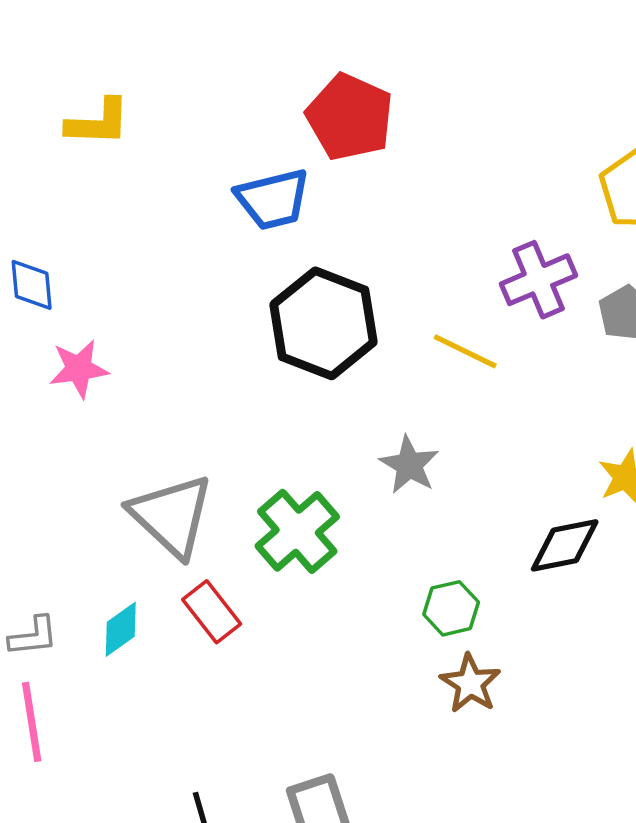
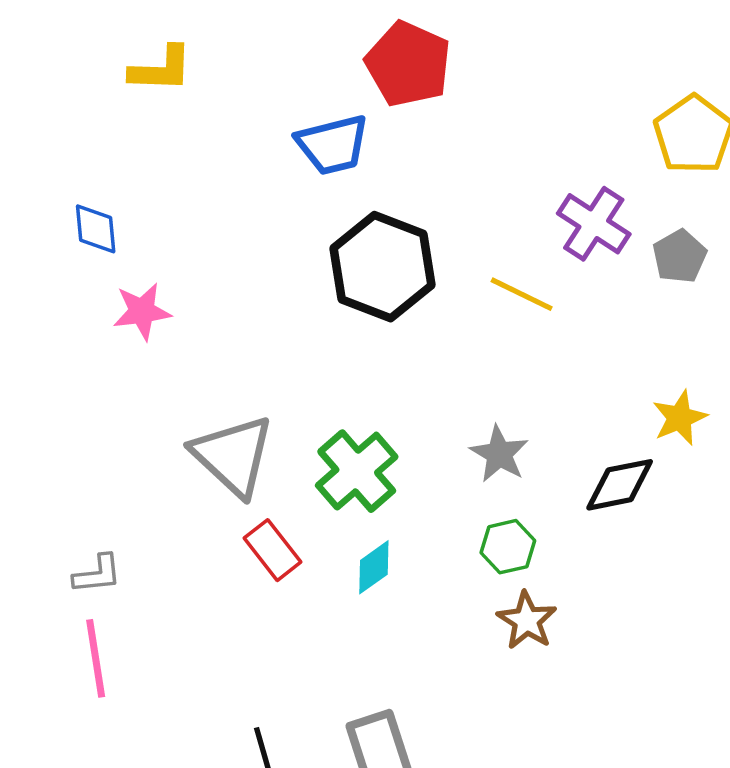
purple cross: (538, 280) -> (594, 224), turned -34
gray star: (409, 465) -> (499, 454), moved
cyan diamond: (121, 629) -> (374, 567), moved

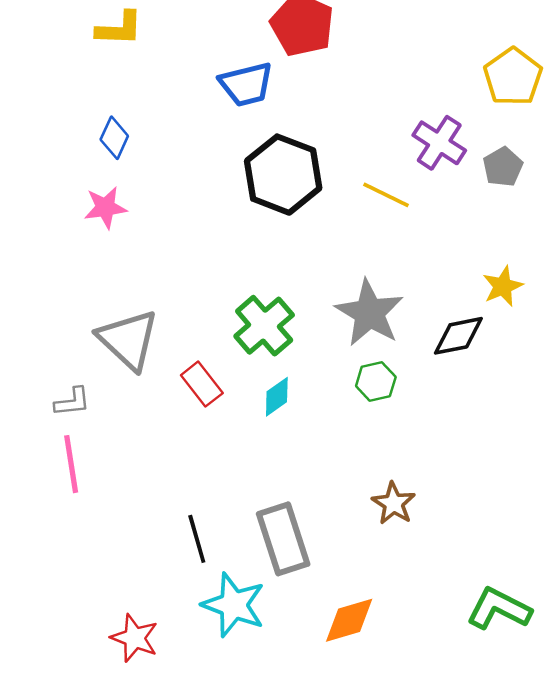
blue diamond: (96, 229) -> (114, 138), moved, turned 30
gray star: (499, 454) -> (369, 313), size x1.6
gray triangle: (233, 456) -> (128, 340), moved
brown star: (527, 621) -> (394, 503), moved

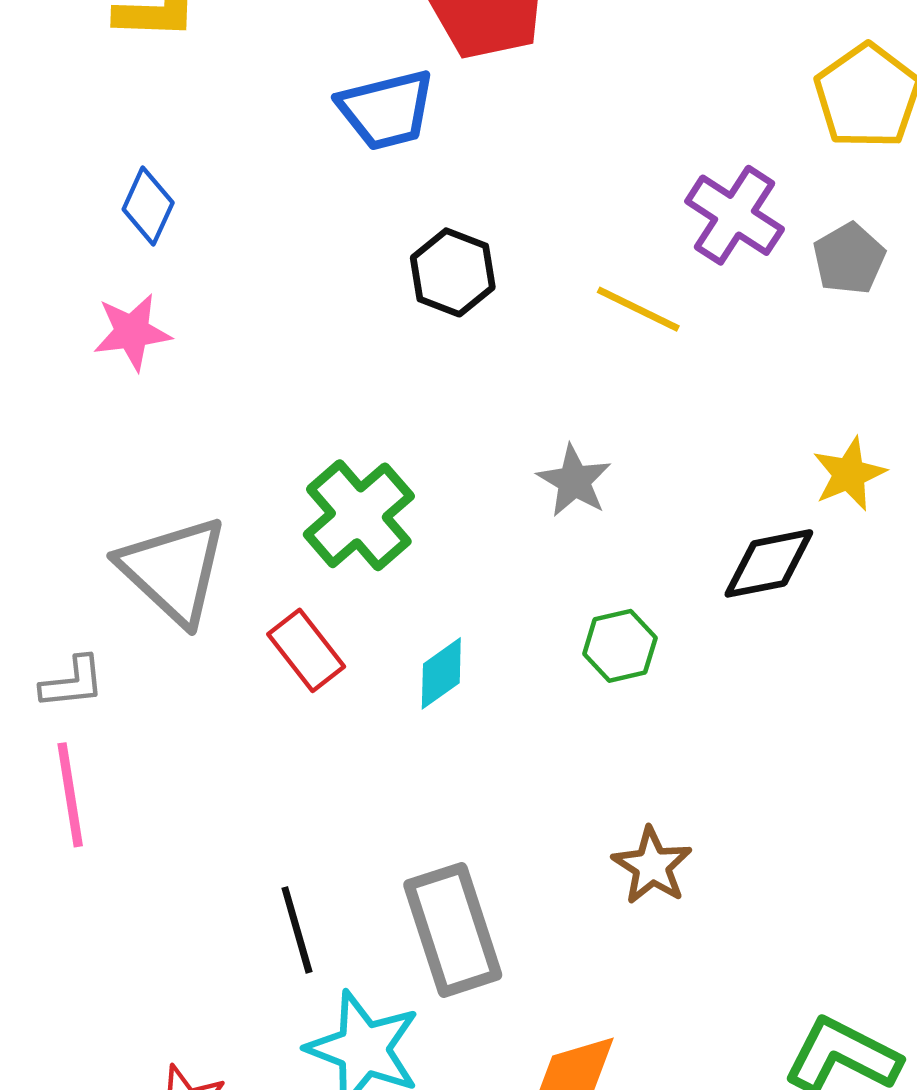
black hexagon: (283, 175) -> (453, 272), size x0.6
gray star: (369, 313) -> (574, 481), moved, size x0.6
green cross: (264, 326) -> (359, 515), moved

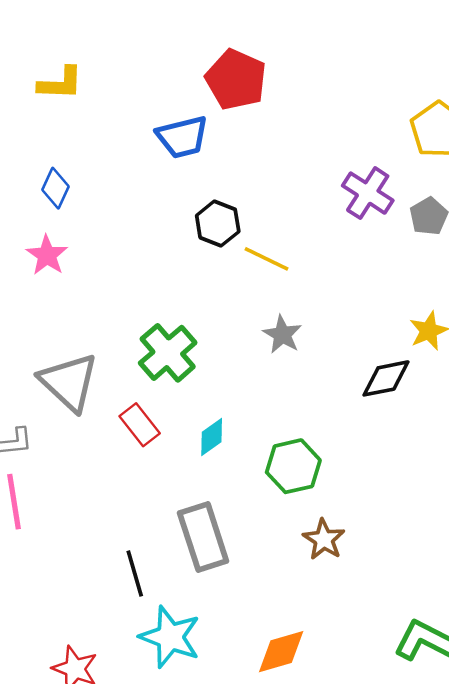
yellow line: (638, 309) -> (266, 259), moved
pink star: (132, 332) -> (47, 255), turned -30
green hexagon: (620, 646) -> (293, 466), moved, size x1.4
gray rectangle: (453, 930) -> (203, 537), moved

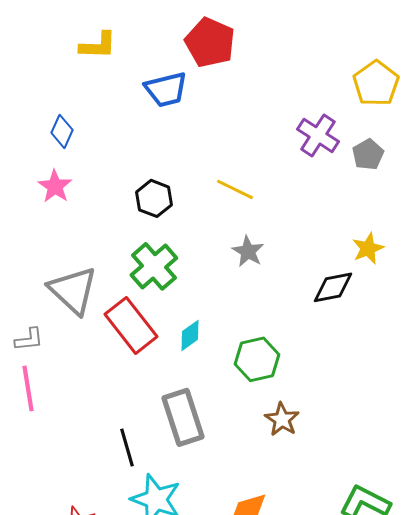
yellow L-shape: (60, 83) -> (98, 45), moved
black hexagon: (218, 224) -> (154, 198), moved
red rectangle: (140, 425) -> (131, 325), size x1.6

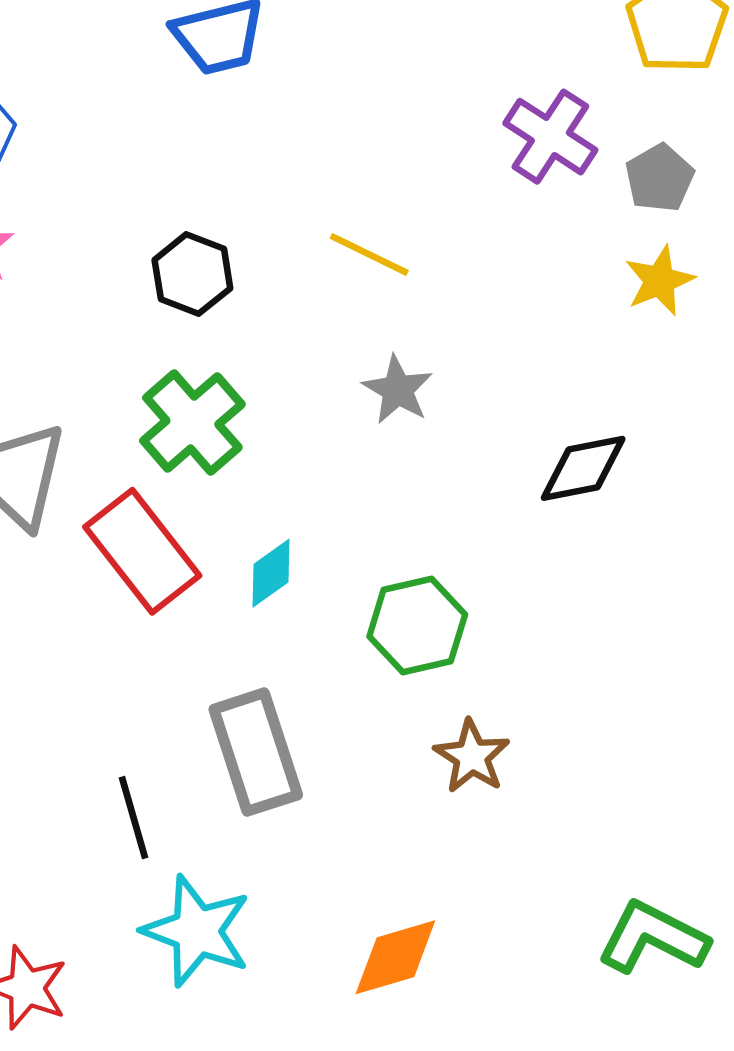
yellow star: (368, 248) -> (659, 281), moved

